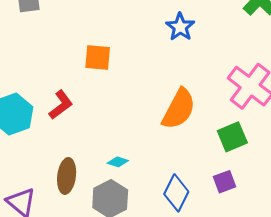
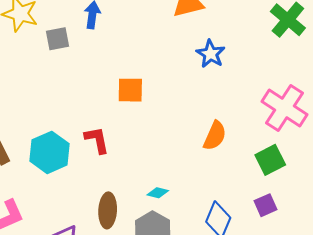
red L-shape: (61, 105) -> (97, 140), turned -60
orange semicircle: (179, 109) -> (215, 136), size x0.7

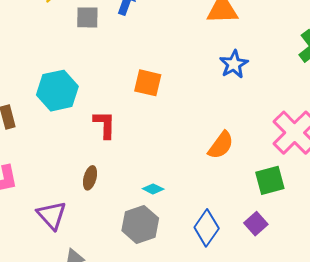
cyan hexagon: (49, 152) -> (57, 91), moved
purple square: (266, 205) -> (256, 224), turned -30
brown ellipse: (108, 210) -> (90, 178), moved, size x0.7

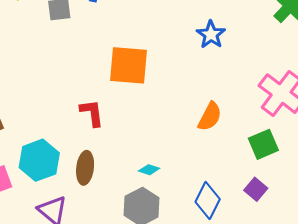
orange square: (148, 83) -> (128, 65), size x1.5
cyan hexagon: (57, 91) -> (39, 160), moved
brown ellipse: (90, 178) -> (85, 168), size x1.4

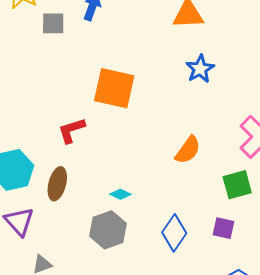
red L-shape: (92, 113) -> (71, 130), turned -108
purple square: (256, 189) -> (224, 228), turned -35

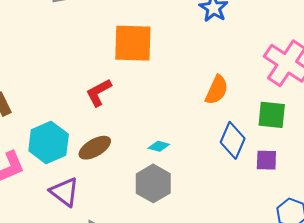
brown ellipse: (57, 184) -> (95, 148), turned 56
green square: (237, 185) -> (272, 115), turned 32
blue diamond: (174, 233) -> (233, 140), moved

